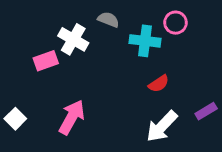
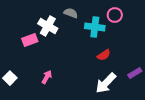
pink arrow: (72, 117) -> (47, 77), size x0.6

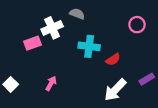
pink circle: (115, 15) -> (137, 25), moved
white cross: (48, 26) -> (52, 28), turned 36
cyan cross: (95, 27) -> (89, 46), moved

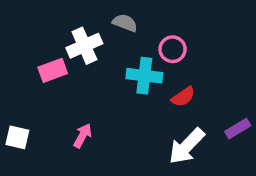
pink circle: (137, 25) -> (173, 49), moved
white square: (11, 84) -> (17, 137), turned -32

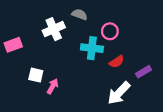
pink rectangle: (53, 70) -> (13, 45), moved
purple rectangle: (238, 129) -> (144, 72), moved
white square: (17, 137) -> (36, 75), moved

